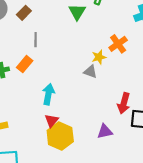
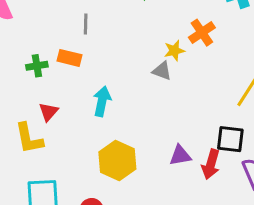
orange rectangle: (25, 64) -> (70, 58), turned 63
red arrow: (124, 103) -> (211, 164), moved
red triangle: (52, 121) -> (48, 112), moved

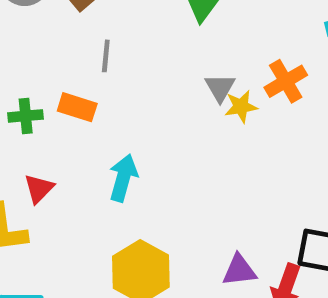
gray triangle: (162, 71) -> (220, 88), moved, turned 35

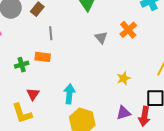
yellow star: (241, 107) -> (124, 78), moved
cyan arrow: (123, 178) -> (69, 94), moved

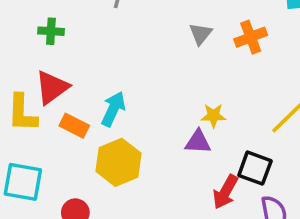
orange rectangle: (43, 57) -> (74, 126), moved
red triangle: (33, 94) -> (52, 87), size x1.5
purple triangle: (123, 113) -> (198, 142), moved

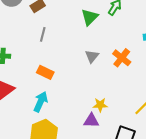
orange cross: (251, 37) -> (122, 58), turned -30
orange rectangle: (74, 126) -> (45, 72), moved

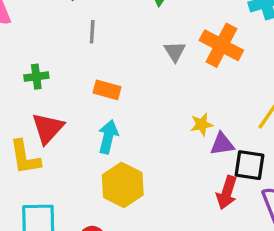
orange cross: (122, 58) -> (221, 45), size x1.4
purple triangle: (91, 121) -> (222, 144), moved

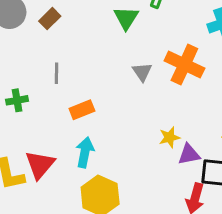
gray line: (92, 32) -> (56, 73), moved
orange rectangle: (107, 90) -> (82, 110), turned -35
red triangle: (48, 128) -> (40, 165), moved

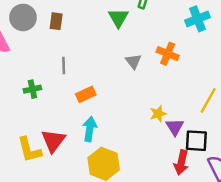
brown rectangle: (50, 19) -> (56, 21), turned -35
orange cross: (184, 64) -> (168, 54), size x0.7
purple triangle: (189, 154) -> (175, 127), turned -48

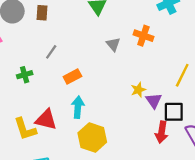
gray line: (64, 66) -> (51, 52), turned 40
red triangle: (53, 141) -> (46, 120), turned -50

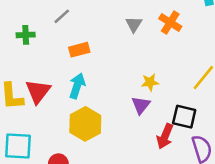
purple triangle: (154, 101) -> (141, 105), moved
red triangle: (46, 120) -> (38, 91), turned 40

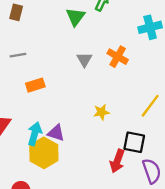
gray line: (62, 16) -> (18, 55), turned 35
cyan arrow: (77, 86) -> (35, 134), moved
purple triangle: (141, 105) -> (56, 133), moved, turned -48

